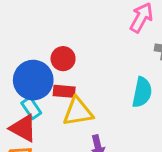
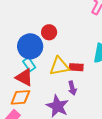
red rectangle: (64, 91) -> (76, 67), moved

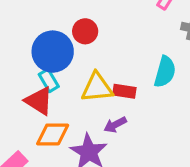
purple arrow: (72, 88) -> (115, 125), turned 72
orange diamond: (20, 97) -> (53, 134), moved

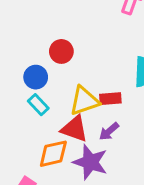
blue circle: (53, 52) -> (36, 77), size x0.6
red triangle: (39, 101) -> (74, 129), moved

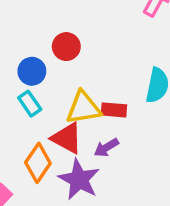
orange diamond: (53, 154) -> (38, 163), turned -52

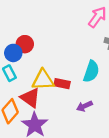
red circle: (66, 47) -> (25, 44), moved
purple arrow: (106, 148) -> (84, 106), moved

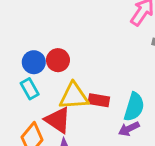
red circle: (25, 44) -> (58, 60), moved
cyan semicircle: (91, 71) -> (134, 107), moved

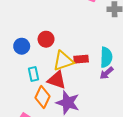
blue circle: (34, 62) -> (22, 46), moved
cyan rectangle: (30, 89) -> (34, 74), moved, turned 32

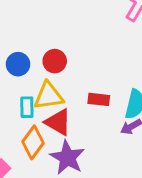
yellow triangle: (63, 61) -> (49, 96), moved

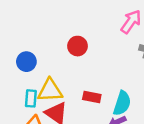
red circle: (55, 61) -> (77, 46), moved

